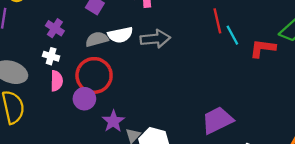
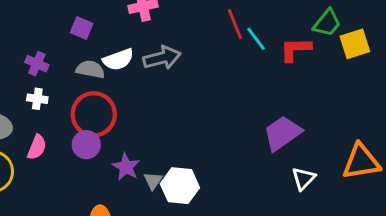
gray semicircle: (97, 39) -> (90, 69), turned 35
pink semicircle: (57, 81) -> (37, 147), moved, turned 30
purple trapezoid: (217, 120) -> (282, 133), moved

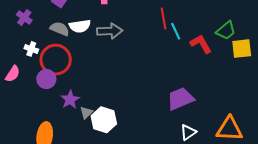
red L-shape: (296, 49) -> (201, 44), turned 50
white cross: (37, 99) -> (31, 49), moved

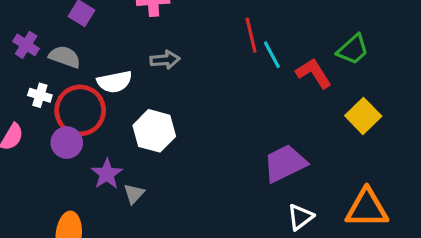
white semicircle: (80, 26) -> (115, 82), moved
gray semicircle: (60, 29) -> (65, 57), moved
gray arrow: (110, 31) -> (165, 60), size x0.7
yellow square: (242, 49) -> (363, 116), moved, turned -35
white hexagon: (104, 120) -> (154, 131), moved

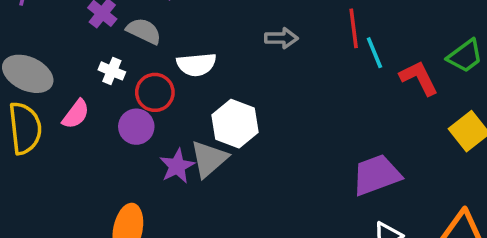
gray arrow: (165, 60) -> (281, 38), moved
red circle: (80, 110) -> (155, 92), size x0.7
gray triangle: (134, 194) -> (209, 159), moved, size x1.6

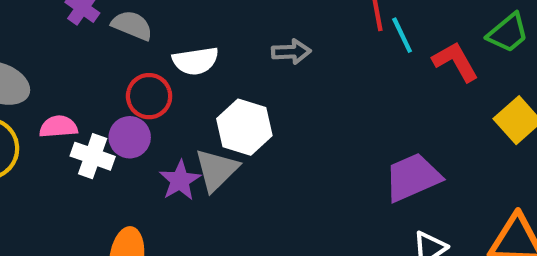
gray arrow: (281, 38) -> (291, 52), moved
white cross: (112, 71) -> (93, 156), moved, size x1.4
pink semicircle: (76, 114) -> (58, 127), turned -128

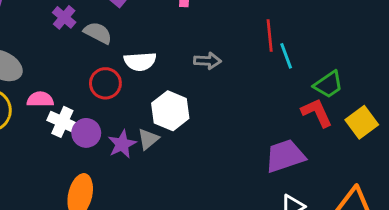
green trapezoid: (508, 33) -> (328, 84), moved
red L-shape: (455, 61) -> (317, 113), moved
purple circle: (130, 137) -> (86, 133), moved
gray triangle: (217, 170) -> (148, 139), size x0.7

